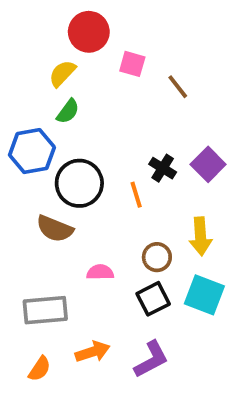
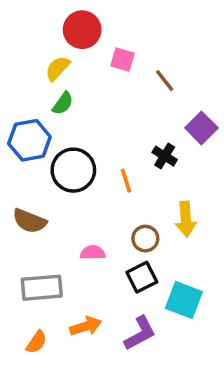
purple square: (208, 164) -> (201, 128), moved
black cross: (163, 168) -> (165, 156), moved
brown semicircle: (55, 229) -> (29, 221), moved
cyan square: (204, 295) -> (184, 300), moved

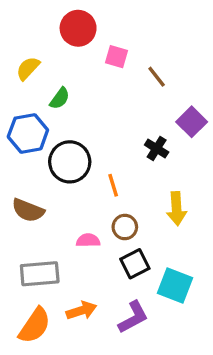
yellow semicircle: (58, 68) -> (28, 68), moved
orange line: (126, 181) -> (113, 185), moved
brown circle: (145, 239) -> (125, 227), moved
orange semicircle: (36, 342) -> (35, 326), size x1.6

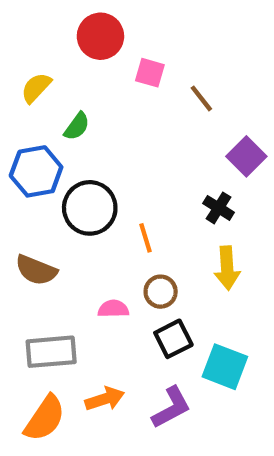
black cross: (157, 149) -> (219, 208), moved

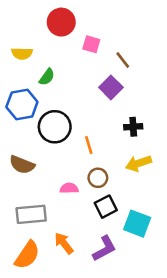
yellow semicircle: (36, 88) -> (22, 53), turned -132
purple square: (246, 156) -> (111, 87), moved
black cross: (219, 208) -> (133, 127), turned -36
yellow arrow: (227, 268) -> (138, 163), turned 75
orange arrow: (105, 399) -> (64, 243), turned -110

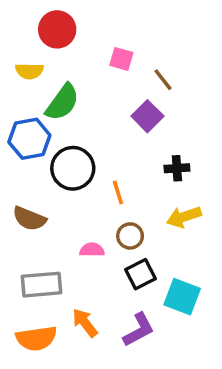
red circle: (61, 22) -> (57, 29), moved
green semicircle: (47, 77) -> (62, 102), size x1.6
orange semicircle: (27, 255) -> (36, 338), turned 48

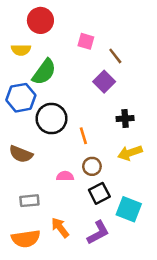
gray rectangle: (42, 285) -> (29, 201), size x0.7

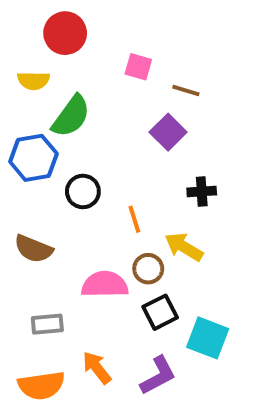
brown line: (115, 56) -> (186, 91), turned -35
black circle: (51, 119) -> (83, 191), size x0.7
yellow arrow: (130, 153) -> (184, 247), moved, turned 50
pink semicircle: (65, 176) -> (105, 285), size x1.6

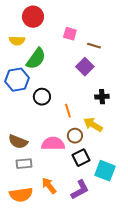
brown semicircle: (33, 249) -> (18, 142), moved

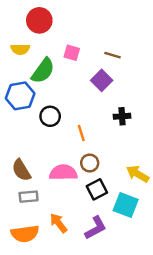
pink square: (70, 34) -> (72, 53), moved
yellow arrow: (93, 125) -> (138, 174), moved
brown semicircle: (18, 142) -> (21, 170), turned 36

